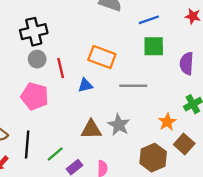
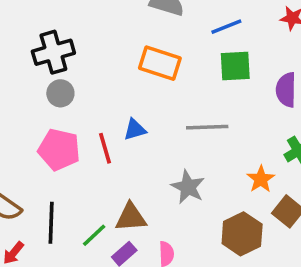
orange rectangle: (102, 57) -> (160, 63), moved
red line: (61, 68) -> (105, 148), moved
brown triangle: (91, 129) -> (131, 217), moved

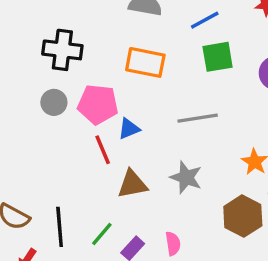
black cross: (53, 52) -> (62, 50), moved, turned 30
pink pentagon: (59, 150) -> (98, 104), moved
brown triangle: (131, 217) -> (132, 184), moved

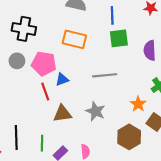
blue line: (205, 20) -> (112, 15), turned -66
green line: (102, 234) -> (42, 143), turned -42

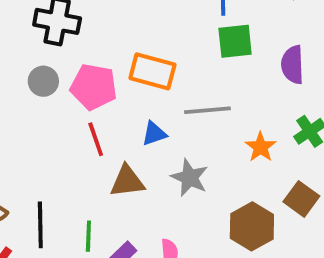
orange rectangle: (74, 39) -> (152, 71), moved
blue triangle: (62, 79) -> (154, 134), moved
orange star: (138, 104) -> (261, 147), moved

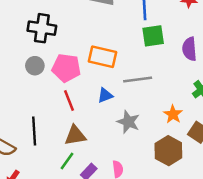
orange star: (261, 147) -> (173, 114), moved
brown triangle: (127, 181) -> (75, 136), moved
black line: (40, 225) -> (34, 131), moved
green line: (88, 236) -> (67, 161), turned 36

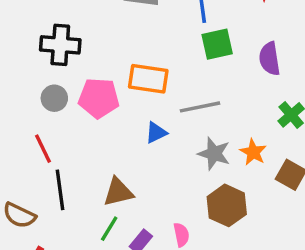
red line: (69, 101) -> (43, 149), moved
gray star: (128, 122) -> (214, 154), moved
brown hexagon: (168, 151) -> (227, 205), moved

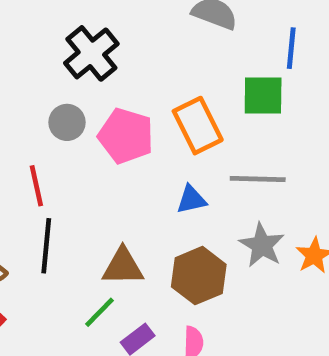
green square: (217, 44) -> (263, 95), moved
black cross: (60, 45) -> (91, 53), turned 33
orange rectangle: (148, 79) -> (198, 126), turned 42
brown hexagon: (227, 205) -> (199, 276), moved

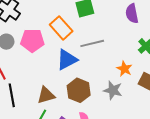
blue triangle: (191, 200) -> (67, 60), size x1.6
gray star: (262, 245) -> (113, 90), moved

